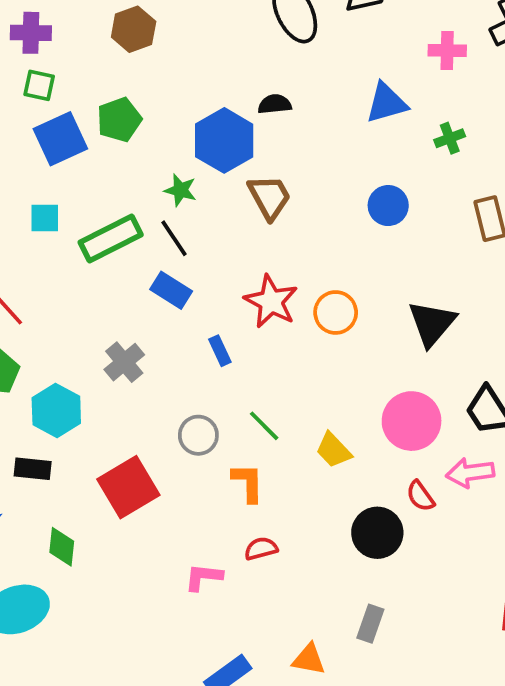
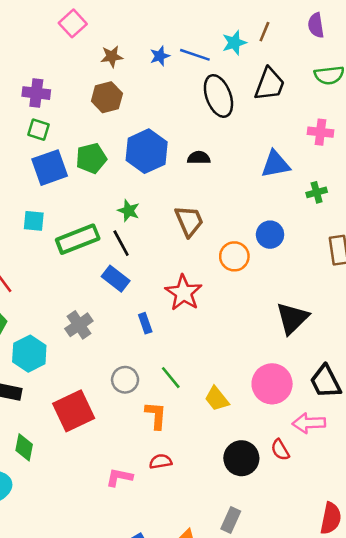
blue hexagon: (224, 140) -> (147, 151), moved
orange circle: (336, 312) -> (234, 256), moved
red semicircle: (420, 496) -> (280, 450), moved

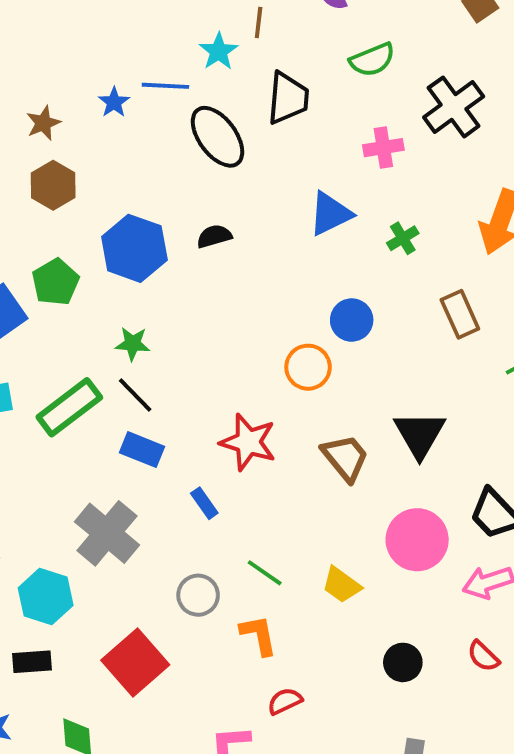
brown trapezoid: (189, 221) -> (345, 458), moved
gray cross: (79, 325) -> (107, 533), size x1.5
red semicircle: (280, 450) -> (483, 656), moved
black circle: (241, 458) -> (403, 662), size x0.7

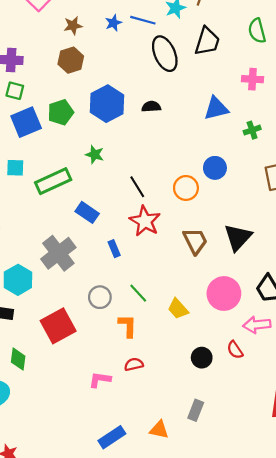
green semicircle: (372, 60) -> (257, 31), turned 85
black line: (135, 395) -> (137, 187), moved
red semicircle: (483, 656) -> (235, 350), moved

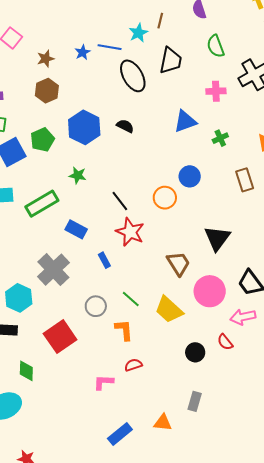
black semicircle: (151, 107) -> (125, 126), turned 36
brown trapezoid: (195, 241) -> (178, 264), moved
yellow trapezoid: (178, 309) -> (169, 310), size x1.4

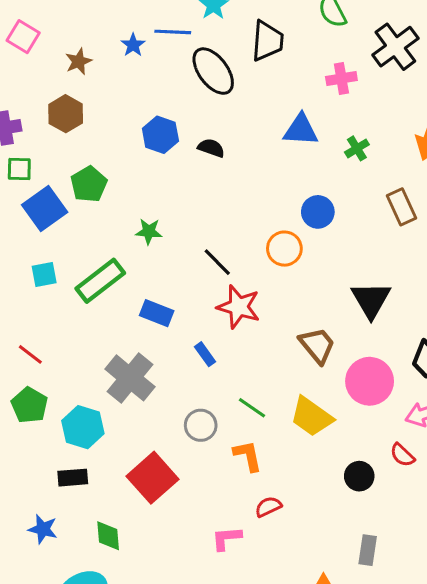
brown hexagon: (47, 91) -> (66, 114), moved
blue triangle: (185, 121) -> (301, 130), turned 30
blue hexagon: (84, 127) -> (160, 135), moved, size x0.7

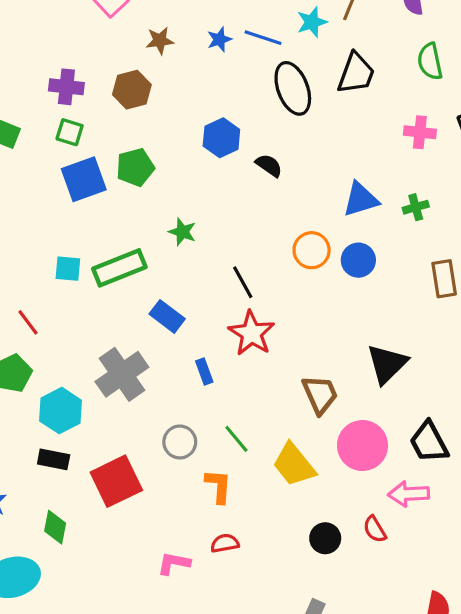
blue triangle: (301, 130) -> (361, 199), moved, turned -36
orange circle: (284, 249) -> (312, 250), moved
cyan square: (44, 274) -> (68, 269), moved
black rectangle: (73, 478) -> (54, 459), moved

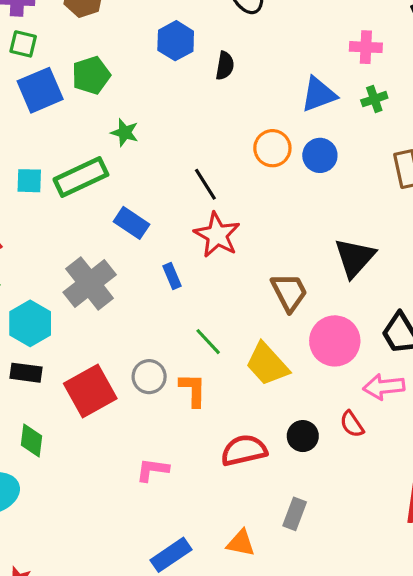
pink cross: (420, 132) -> (366, 47), moved
black semicircle: (269, 165) -> (225, 66), turned 68
green star: (182, 232) -> (125, 133), moved
gray circle: (180, 442) -> (149, 377), moved
red semicircle: (225, 543) -> (244, 450), moved, size x1.6

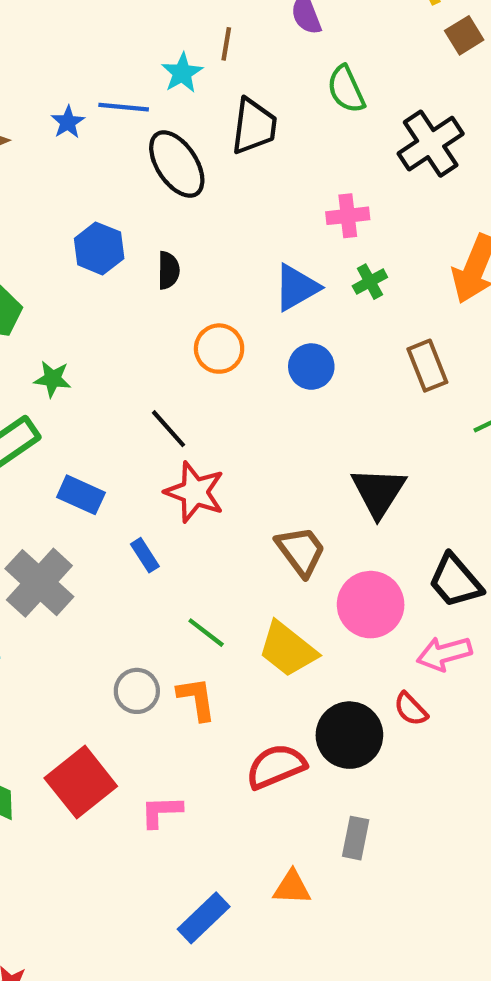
orange circle: (272, 148) -> (219, 349), moved
red square: (90, 391) -> (81, 782), moved
black circle: (303, 436) -> (349, 735), size x1.6

